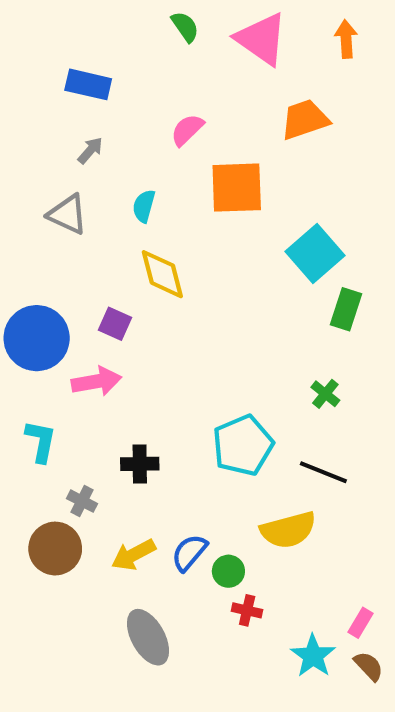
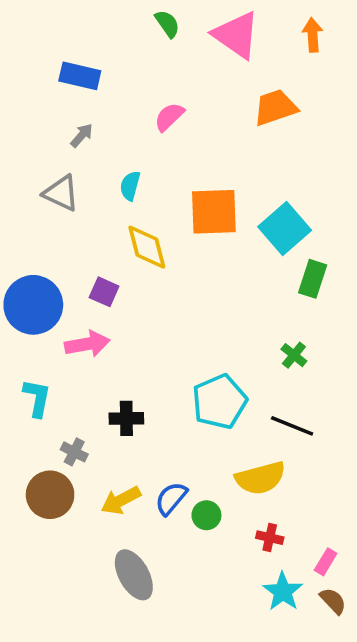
orange square: (237, 188) -> (214, 212), moved
red cross: (247, 610) -> (270, 538), moved

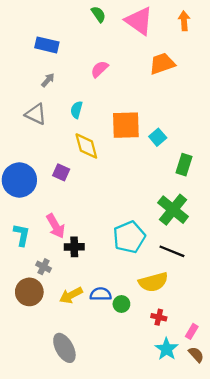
cyan square: (285, 229) -> (158, 137), moved, size x0.6
pink arrow: (87, 344) -> (56, 226), moved, turned 70
green cross: (294, 355) -> (173, 210), size x2.0
blue semicircle: (171, 498) -> (101, 294), turned 50
gray ellipse: (134, 575) -> (64, 348), moved

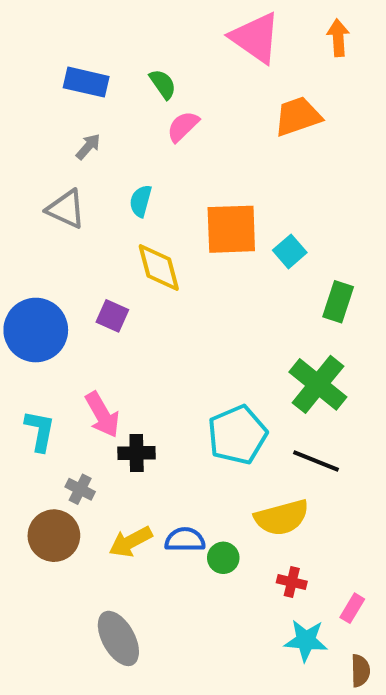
green semicircle: (98, 14) -> (163, 84), moved
cyan star: (166, 349) -> (306, 640), turned -30
brown semicircle: (196, 354) -> (360, 671), moved, turned 42

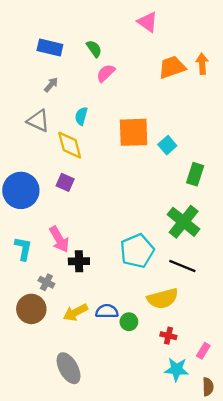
pink triangle: (255, 38) -> (148, 22), size x0.7
orange arrow: (338, 38) -> (202, 64), moved
yellow diamond: (159, 268) -> (70, 145), moved

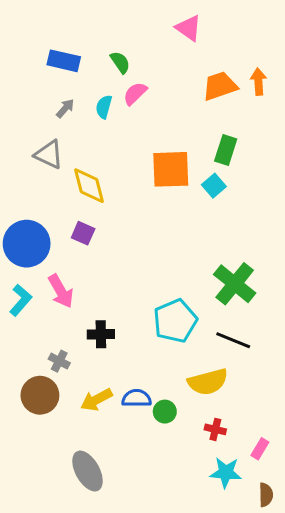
cyan semicircle: (81, 116) -> (104, 107), moved
green rectangle: (195, 174) -> (226, 150), moved
pink arrow: (59, 239) -> (61, 291), moved
cyan L-shape: (23, 249) -> (21, 300), moved, turned 30

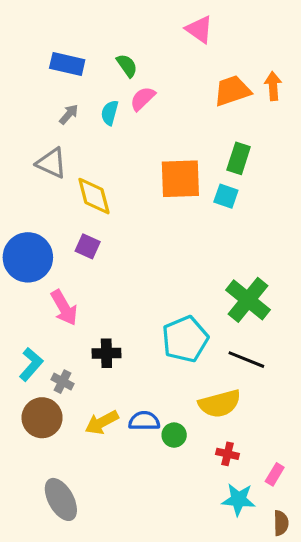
cyan square: (214, 186) -> (226, 196), turned -30
cyan L-shape: (21, 300) -> (31, 364), moved
gray ellipse: (88, 471) -> (61, 499), moved

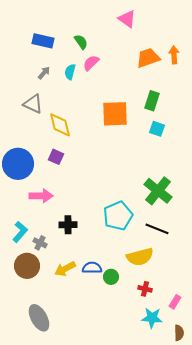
cyan square: (226, 196) -> (157, 129), moved
pink arrow: (64, 308) -> (41, 196), turned -60

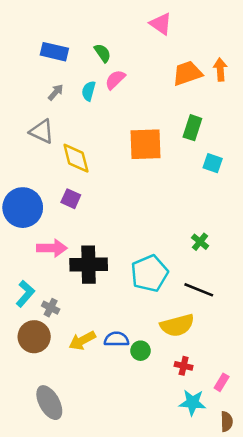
cyan square: (157, 129) -> (213, 163), moved
green cross: (158, 191) -> (200, 242), size x0.5
black cross: (68, 225) -> (89, 265), moved, size x1.6

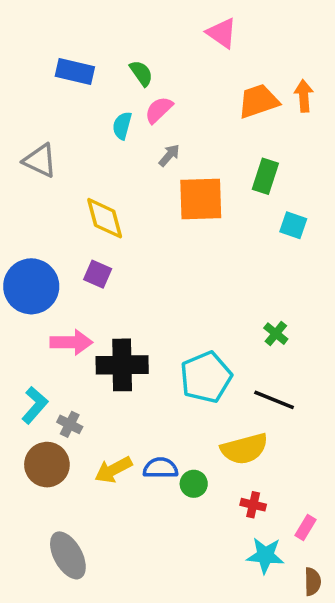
gray arrow: (56, 92) -> (169, 155), moved
gray triangle: (42, 132) -> (40, 161), moved

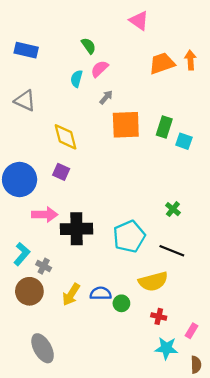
blue rectangle: (75, 71) -> (26, 50), moved
green rectangle: (265, 176) -> (164, 127), moved
yellow arrow: (113, 470) -> (71, 295), turned -30

